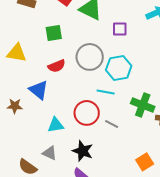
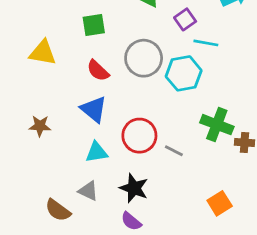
purple square: (120, 29) -> (185, 19), turned -35
red semicircle: (57, 66) -> (98, 71), turned 66
blue triangle: (39, 90) -> (94, 109), moved
cyan line: (106, 92) -> (206, 43), moved

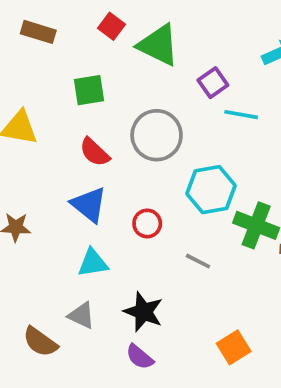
cyan hexagon: (184, 73) -> (211, 190), moved
red circle: (139, 136) -> (147, 223), moved, size x0.6
orange square: (220, 203) -> (234, 347), moved

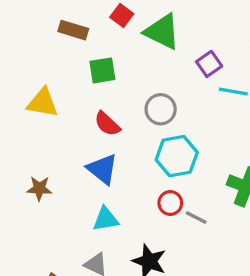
brown rectangle: (38, 32) -> (73, 30), moved
gray circle: (157, 135) -> (161, 109), size x0.7
cyan hexagon: (211, 190) -> (177, 156), moved
red circle: (147, 223) -> (170, 203), moved

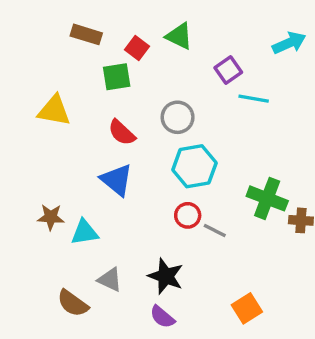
red square: (122, 15) -> (137, 48), moved
green triangle: (162, 32) -> (179, 36), size x0.7
brown star: (39, 188) -> (51, 217), moved
cyan triangle: (106, 219) -> (85, 232), moved

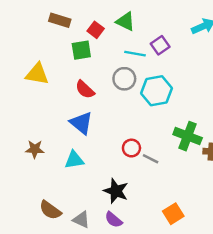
cyan line: (254, 99) -> (135, 54), moved
cyan hexagon: (194, 166) -> (157, 91), moved
cyan triangle: (85, 232) -> (74, 160), moved
gray triangle: (110, 280) -> (81, 220), moved

